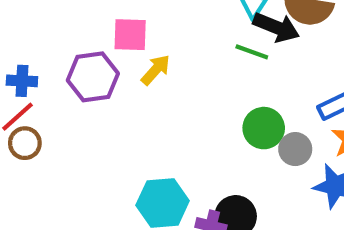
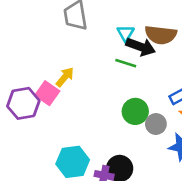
pink square: (130, 35) -> (47, 93), moved, turned 35
purple hexagon: (93, 77) -> (23, 103), moved

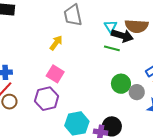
yellow arrow: (65, 77) -> (56, 43), moved
purple hexagon: (23, 103) -> (47, 99), moved

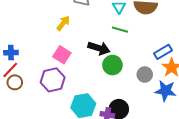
black arrow: (122, 36) -> (99, 48), moved
green circle: (121, 84) -> (112, 65), moved

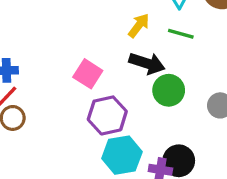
yellow arrow: (63, 23) -> (139, 25), moved
purple hexagon: (53, 80) -> (107, 115), moved

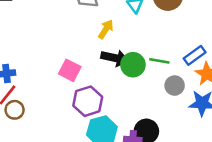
green line: (181, 34) -> (159, 61), moved
green circle: (169, 90) -> (133, 65), moved

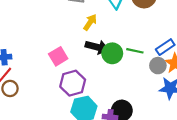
pink square: (70, 70) -> (58, 56), turned 30
gray circle: (175, 86) -> (158, 66), moved

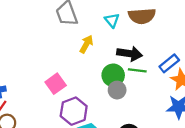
black arrow: (97, 47) -> (130, 54), moved
gray circle: (158, 66) -> (117, 90), moved

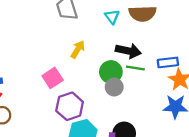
yellow arrow: (86, 44) -> (78, 49), moved
blue rectangle: (169, 63) -> (168, 62), turned 30

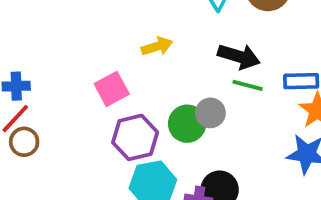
yellow arrow: (78, 49) -> (157, 46), turned 36
green circle: (111, 72) -> (187, 124), moved

